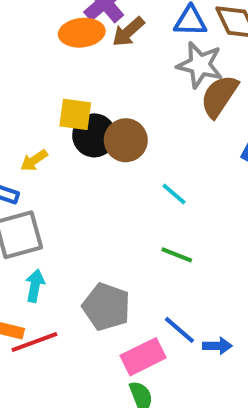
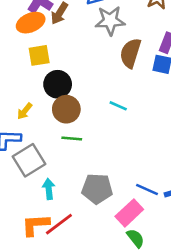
brown semicircle: (219, 96) -> (130, 53), moved
yellow square: (75, 114) -> (39, 55), moved
brown circle: (126, 140) -> (66, 109), moved
green line: (177, 255) -> (72, 139), moved

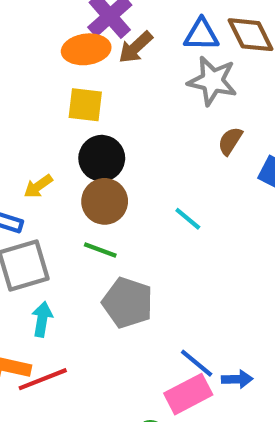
brown semicircle: (130, 53) -> (230, 141), size x0.6
gray pentagon: (97, 189) -> (128, 303), moved
pink rectangle: (129, 213) -> (188, 394), moved

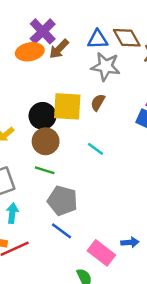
yellow square: (85, 105) -> (67, 106), moved, size x1.4
brown semicircle: (230, 141) -> (98, 102), moved
blue line: (197, 363) -> (61, 231), moved
pink rectangle: (188, 394) -> (101, 253), turned 68

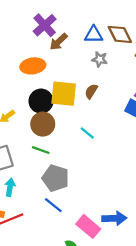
orange ellipse: (30, 52) -> (33, 66), moved
gray star: (106, 66) -> (100, 59), size x0.6
blue arrow: (130, 242) -> (114, 218), size x1.5

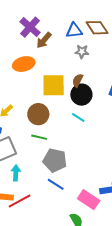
black circle: (41, 101) -> (81, 95), moved

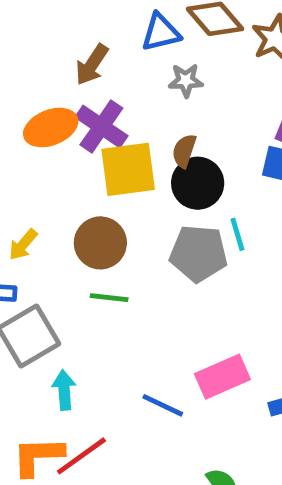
purple cross: (30, 27) -> (101, 126), moved
cyan line: (78, 117) -> (237, 234), moved, turned 48
gray pentagon: (55, 160) -> (198, 253), moved
pink rectangle: (89, 200) -> (222, 377), moved, turned -50

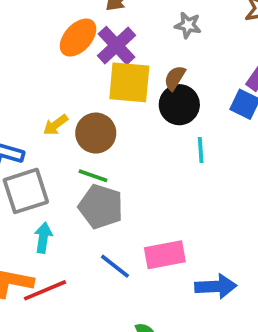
orange ellipse: (51, 128) -> (78, 38), turned -39
yellow arrow: (23, 245) -> (55, 125), moved
gray pentagon: (198, 253) -> (101, 207), moved

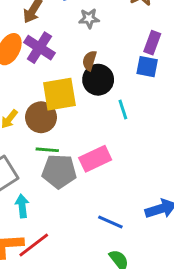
yellow square: (129, 82) -> (59, 94), moved
pink rectangle: (165, 255) -> (95, 159), moved
blue line: (115, 266) -> (110, 222), moved

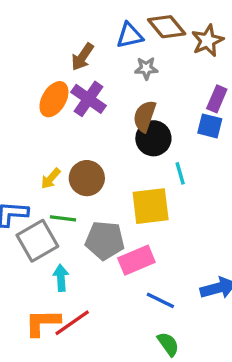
brown semicircle: (89, 61) -> (145, 116), size x1.4
yellow square: (59, 94) -> (151, 206), moved
green line: (47, 150) -> (63, 218), moved
pink rectangle: (95, 159) -> (136, 260), moved

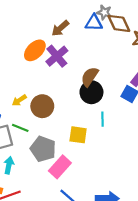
gray star: (146, 68) -> (104, 12), moved
yellow square: (151, 206) -> (78, 135), size x0.7
pink rectangle: (136, 260) -> (60, 167), turned -40

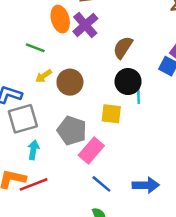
orange ellipse: (35, 50) -> (60, 19), turned -60
black circle: (91, 92) -> (128, 82), moved
green line: (20, 128) -> (35, 48), moved

